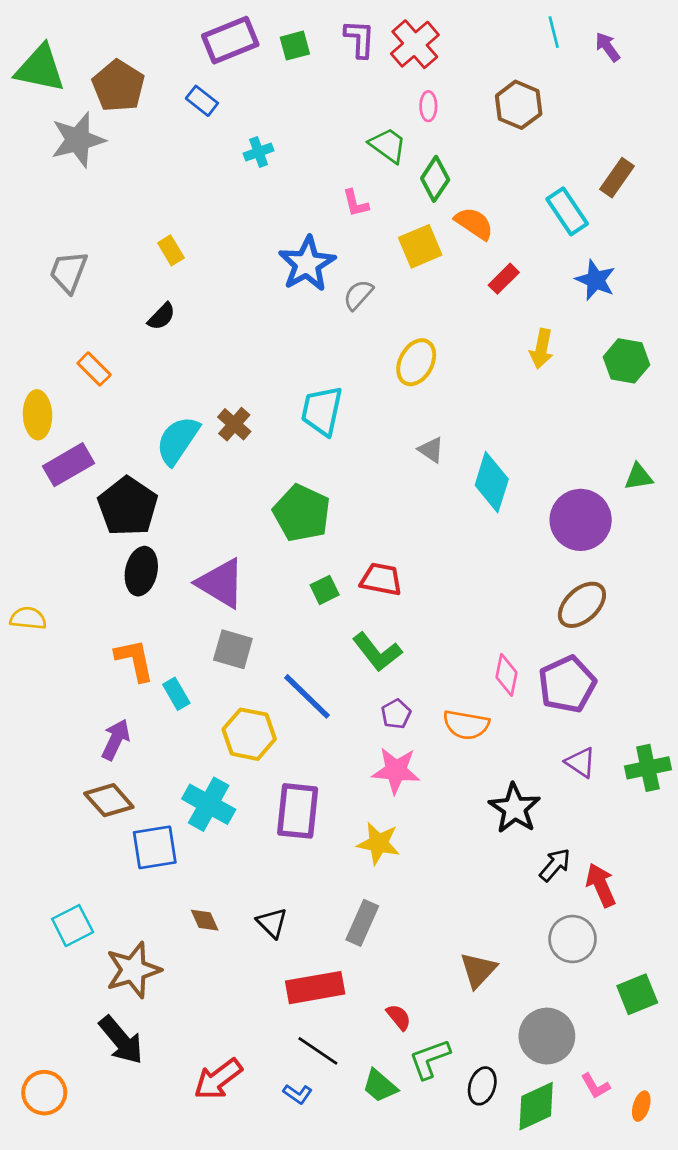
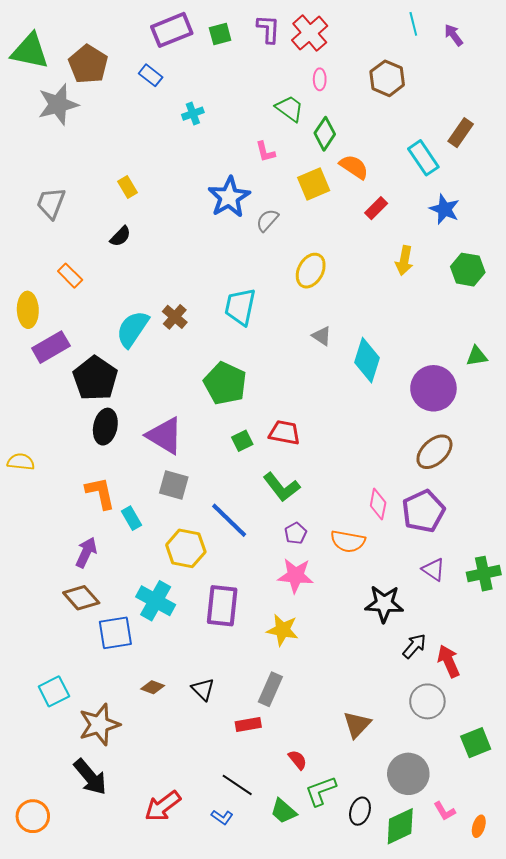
black star: (515, 808) -> (384, 604), turned -30
brown diamond: (205, 920) -> (153, 687), turned -45
red rectangle: (315, 988) -> (248, 725), moved, size x0.6

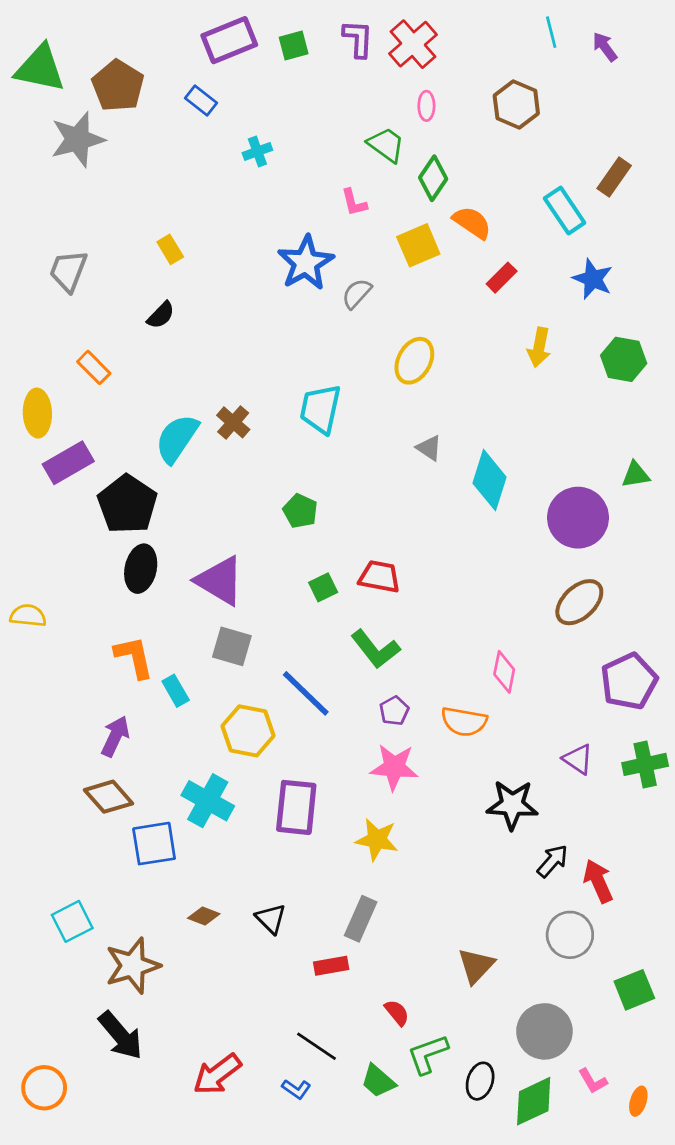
green pentagon: (225, 383) -> (300, 511), size x0.6
purple pentagon: (423, 511) -> (629, 681), moved

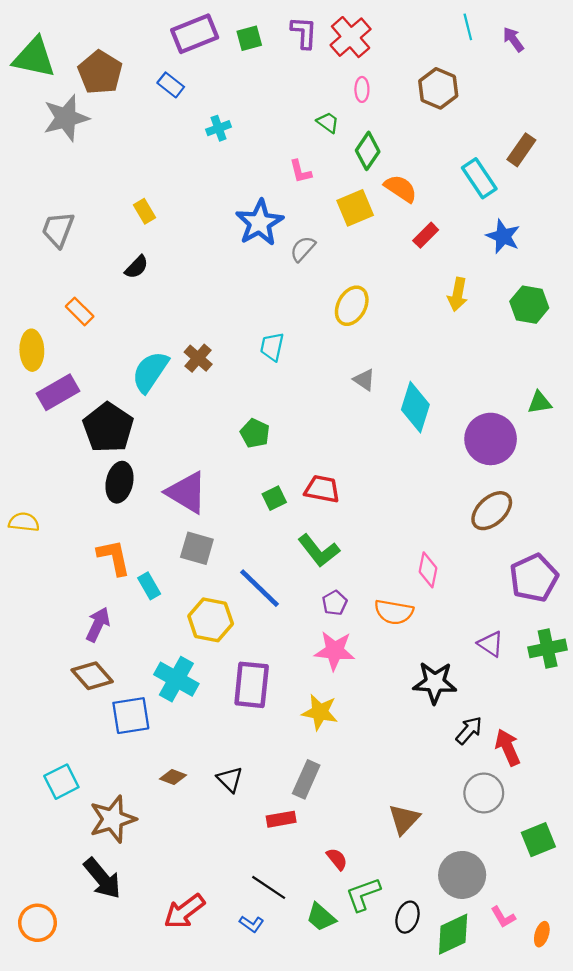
green trapezoid: (386, 145) -> (328, 122), size x0.7
cyan trapezoid: (320, 409) -> (272, 347), size x0.7

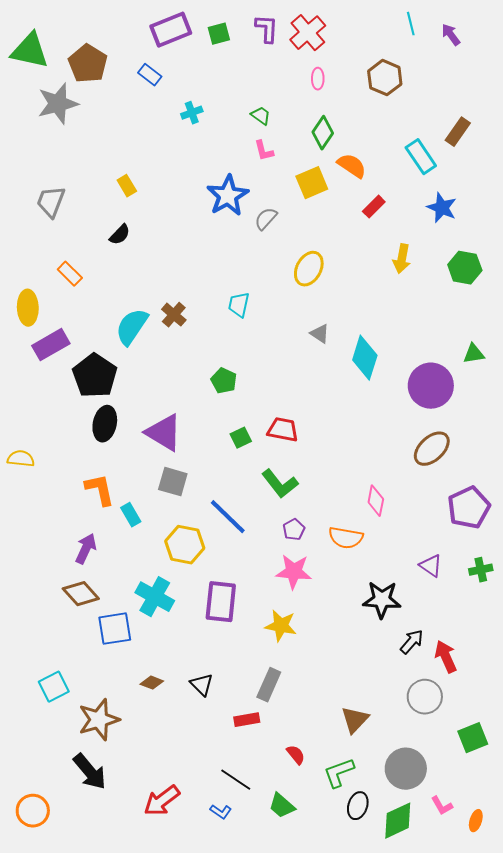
green trapezoid: (328, 122) -> (261, 116), moved
green cross: (548, 648) -> (481, 570), size x0.7
green L-shape: (363, 894) -> (339, 773), moved

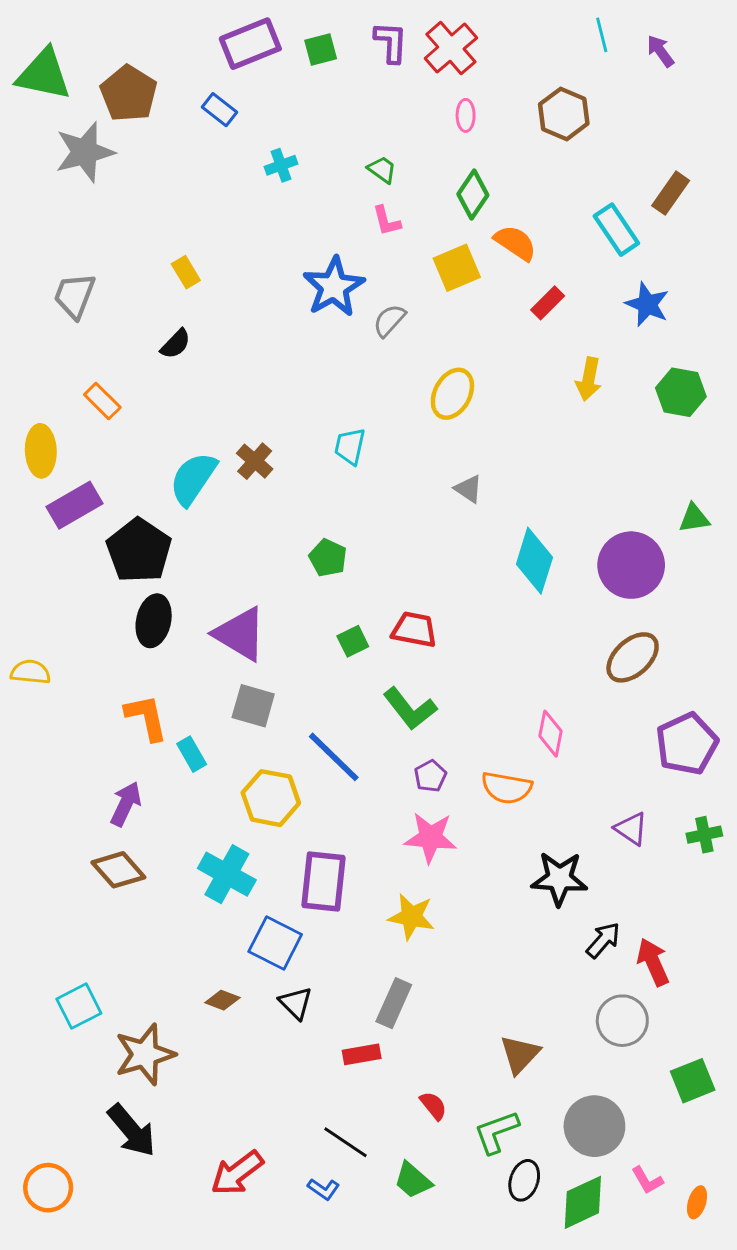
cyan diamond: (365, 358) -> (534, 561), moved
blue square: (115, 629) -> (275, 943), moved, turned 36

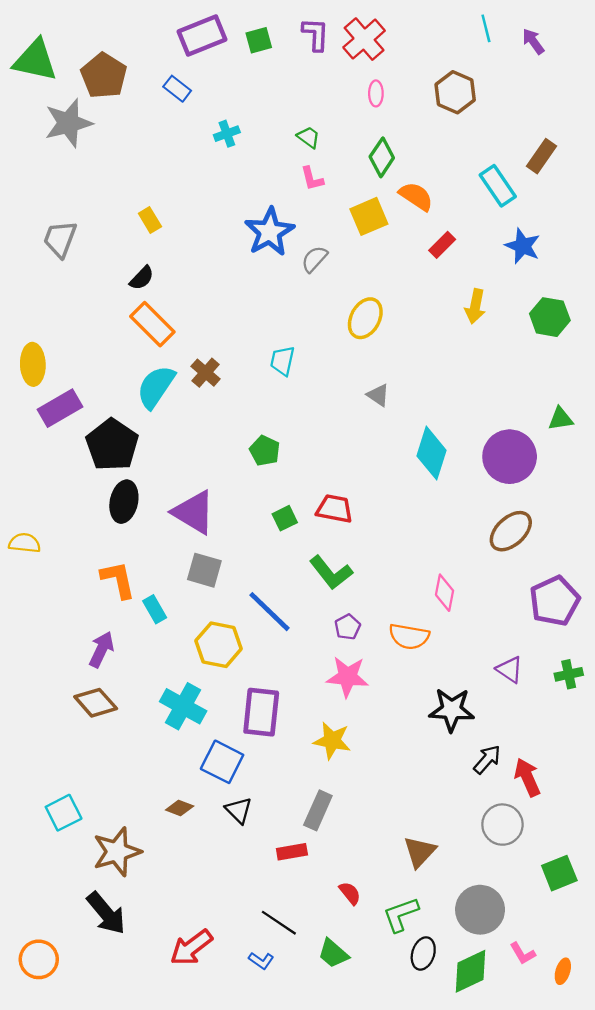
orange rectangle: (102, 401) -> (152, 324), moved, size x1.5

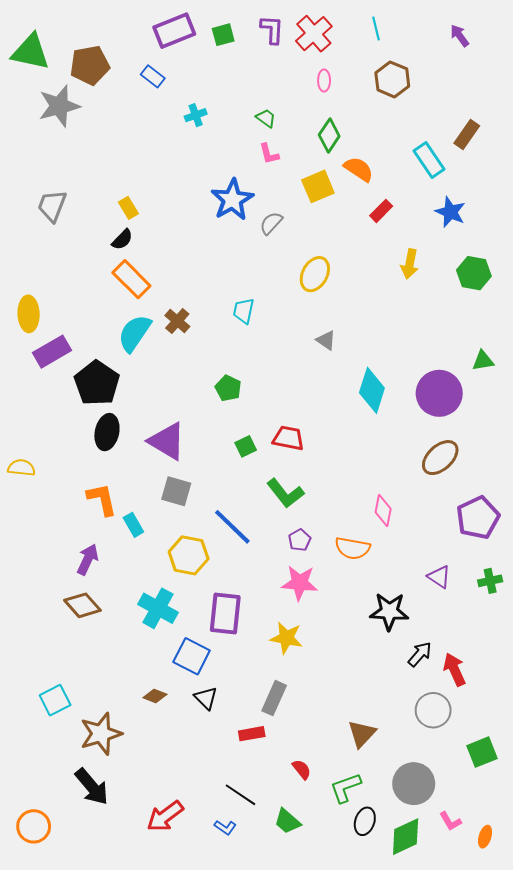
cyan line: (486, 28) -> (376, 29), moved
brown pentagon: (104, 76) -> (90, 65), turned 30
yellow rectangle: (150, 220) -> (128, 208), moved

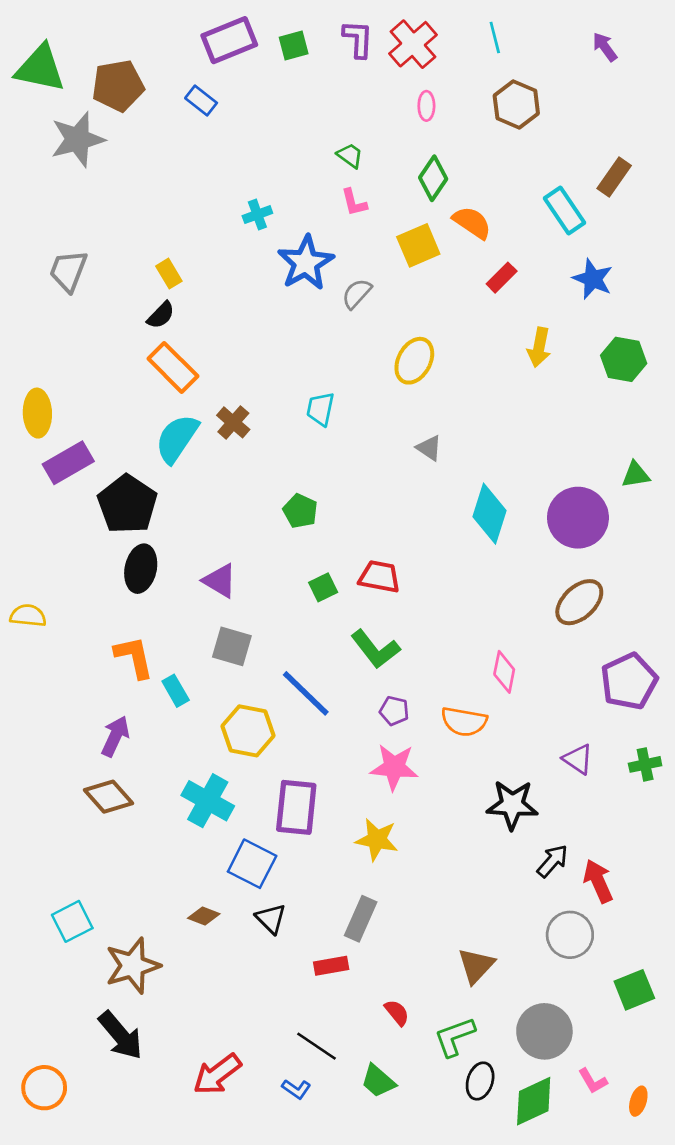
cyan cross: (196, 115) -> (257, 215), moved
purple triangle: (167, 441) -> (220, 581), size x0.7
purple pentagon: (300, 540) -> (394, 711), turned -30

